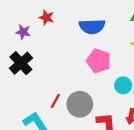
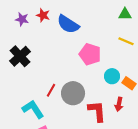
blue semicircle: (92, 26) -> (68, 24), moved, turned 35
purple star: (23, 32) -> (22, 19), moved

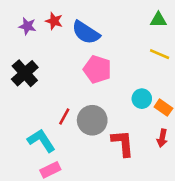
pink pentagon: (90, 54) -> (97, 69), moved
red arrow: (119, 104) -> (162, 138), moved

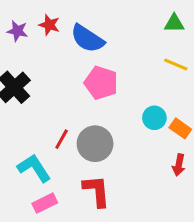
red L-shape: (123, 143) -> (97, 191), moved

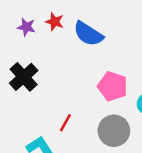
pink pentagon: (101, 83) -> (113, 86), moved
gray circle: (95, 144) -> (114, 131), moved

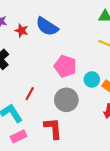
red star: (55, 22) -> (22, 31), moved

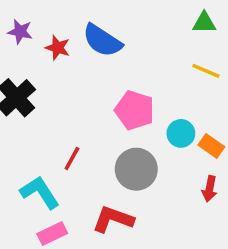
red L-shape: (53, 128) -> (113, 219), turned -65

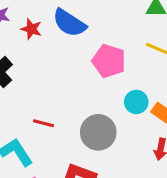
pink pentagon: (134, 110) -> (109, 61), moved
red line: (72, 158) -> (44, 123), turned 75

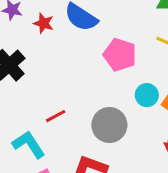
red line: (44, 123) -> (56, 116), turned -42

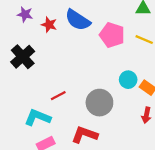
pink pentagon: (120, 55) -> (112, 35), moved
cyan L-shape: (29, 144) -> (38, 117), turned -35

